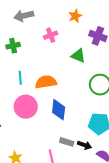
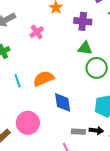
green triangle: (78, 56) -> (85, 48), moved
pink circle: (26, 107) -> (28, 123), moved

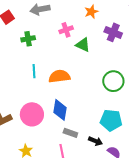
green triangle: (85, 48) -> (83, 45), moved
blue diamond: (63, 102) -> (60, 110), moved
gray rectangle: (78, 132) -> (70, 133), moved

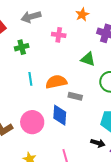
pink cross: (66, 30) -> (59, 35), turned 32
green triangle: (83, 45) -> (88, 59), moved
gray rectangle: (70, 133) -> (75, 96), moved

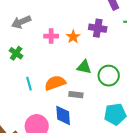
orange star: (82, 15) -> (73, 37), moved
green cross: (22, 47) -> (16, 53), turned -32
green triangle: (88, 59) -> (84, 67), moved

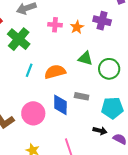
green cross: (16, 53) -> (19, 39), size x1.6
cyan line: (29, 84) -> (29, 70), turned 32
gray rectangle: (76, 95) -> (82, 96), moved

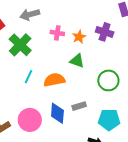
green triangle: (85, 58) -> (77, 61), moved
gray rectangle: (82, 96) -> (79, 106), turned -32

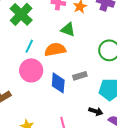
green triangle: (77, 61) -> (68, 30), moved
pink circle: (30, 120) -> (31, 70), moved

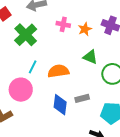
green triangle: (68, 30) -> (90, 57), moved
pink circle: (31, 70) -> (21, 90), moved

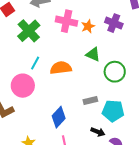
pink cross: (63, 24) -> (67, 21), size x1.5
gray rectangle: (82, 98) -> (90, 100), moved
blue diamond: (60, 105) -> (59, 117), moved, turned 35

